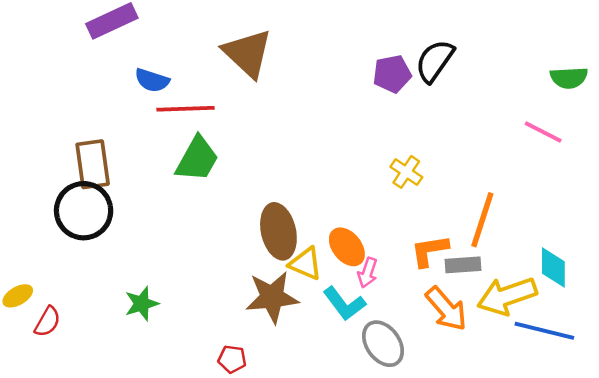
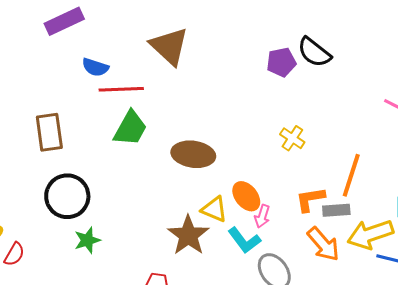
black semicircle: (435, 61) -> (314, 52), turned -87
black circle: (84, 211) -> (67, 196), moved
brown ellipse: (278, 231) -> (193, 154), moved, turned -69
brown star: (272, 297) -> (188, 235), turned -30

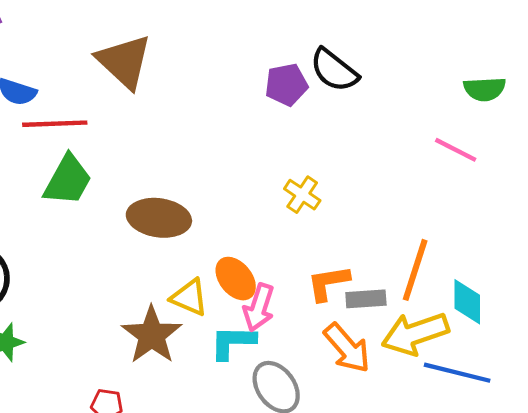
orange line: (351, 175) -> (415, 270), moved
pink arrow: (262, 216) -> (259, 308), size x1.4
cyan L-shape: (244, 240) -> (233, 342), turned 128

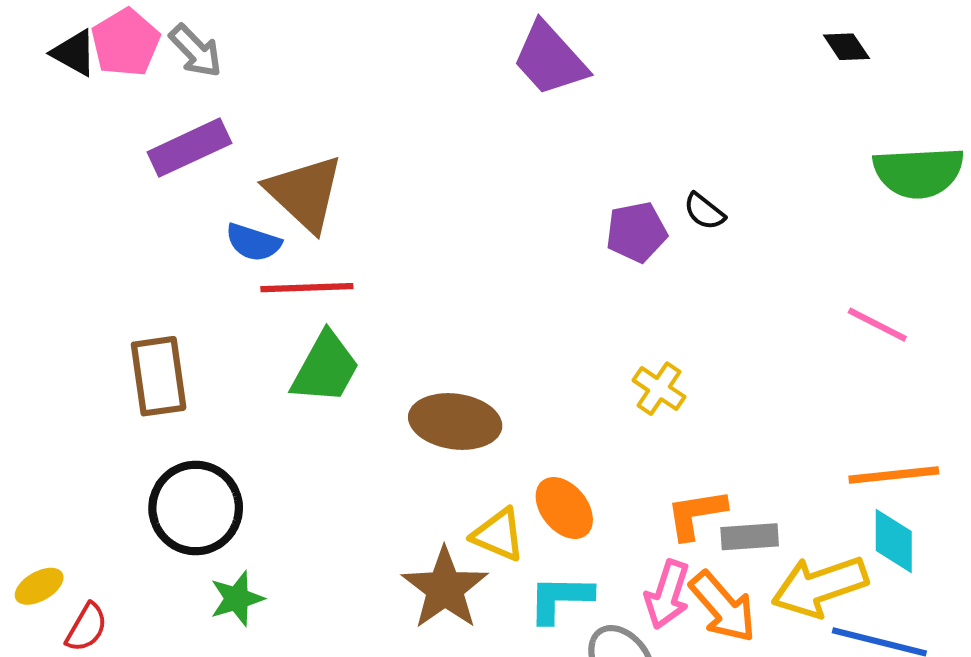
brown triangle: (124, 61) -> (305, 193), moved
black semicircle: (334, 70) -> (704, 211), size x0.6
green semicircle: (485, 89) -> (918, 172), moved, size x1.5
orange line: (415, 270) -> (894, 475), moved, turned 66
pink arrow: (259, 308) -> (667, 594), moved

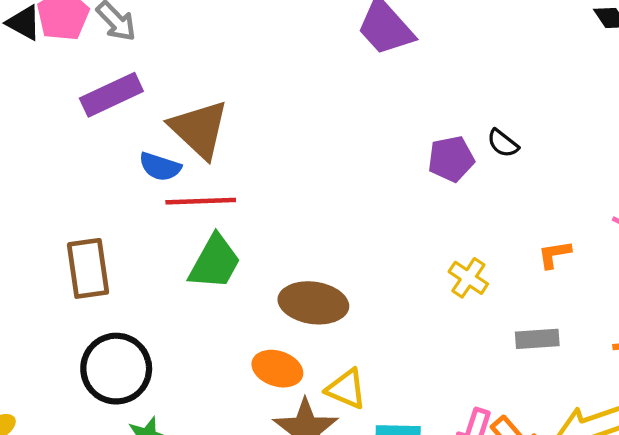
orange ellipse: (564, 508) -> (277, 369), moved, turned -33
orange L-shape: (696, 514) -> (554, 254), moved, size x0.7
gray rectangle: (750, 537) -> (537, 339), moved

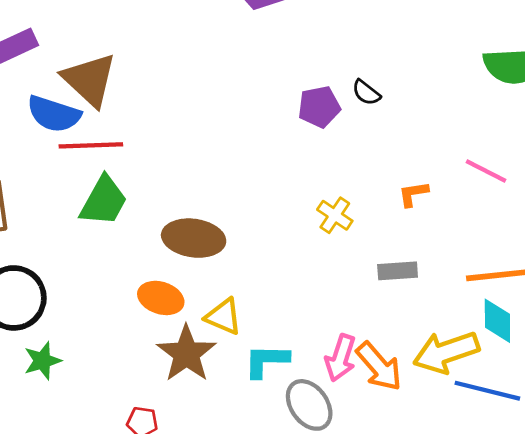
blue semicircle: (160, 167) -> (54, 114), size x1.4

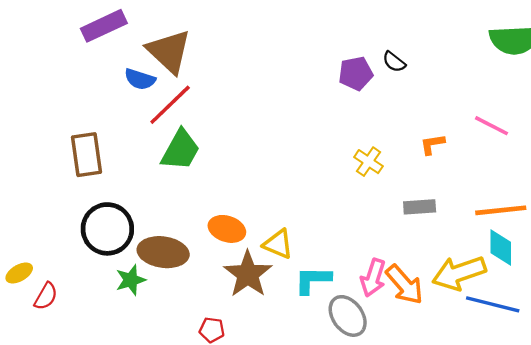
blue semicircle: (54, 114) -> (140, 79), size x0.7
red line: (91, 145) -> (170, 105), turned -42
brown ellipse: (194, 238) -> (163, 252), moved

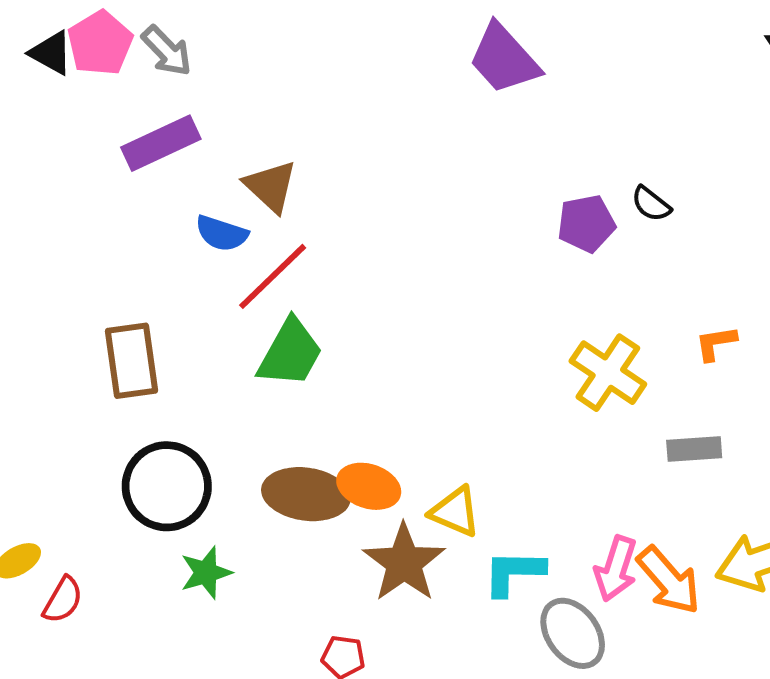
brown triangle: (169, 51) -> (271, 186), size x0.7
yellow cross: (368, 162) -> (608, 373), size x1.5
brown ellipse: (163, 252) -> (306, 494), moved

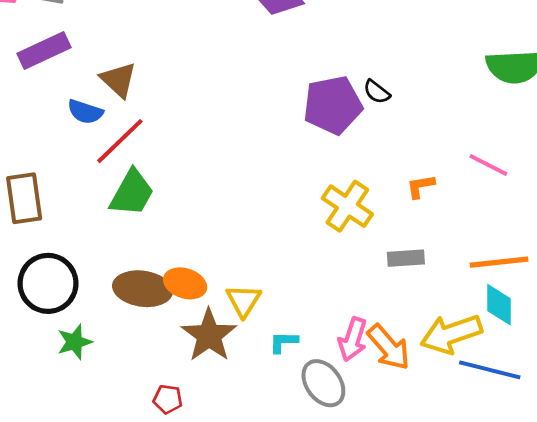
purple pentagon: (586, 224) -> (333, 105), size x1.5
yellow triangle: (455, 512) -> (244, 301), turned 39
cyan L-shape: (514, 573) -> (284, 342), size x0.7

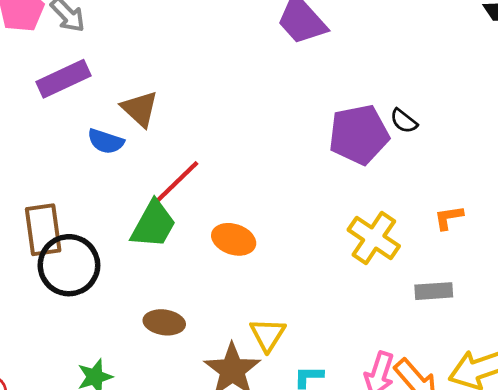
red line: (120, 141) -> (175, 184), moved
black circle: (48, 283) -> (69, 265), moved
orange ellipse: (185, 283) -> (234, 239), moved
brown ellipse: (142, 289) -> (164, 322), size x0.7

